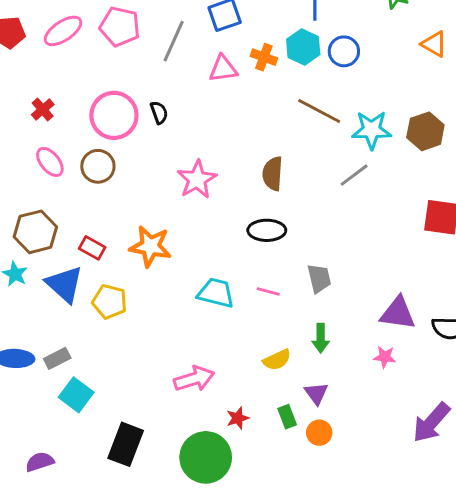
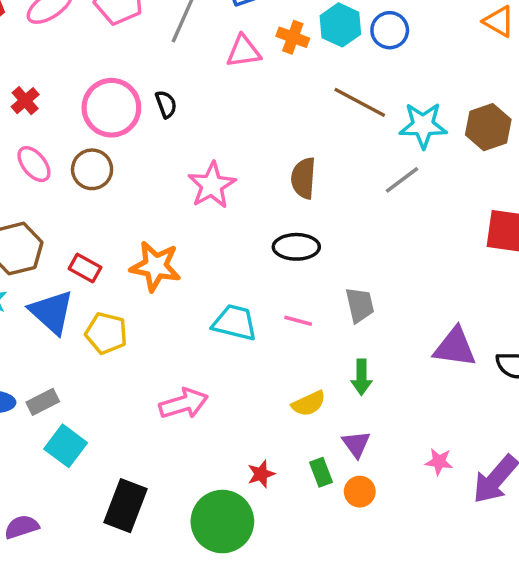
pink star: (385, 357) -> (439, 462), moved
pink arrow: (194, 379) -> (184, 404), moved

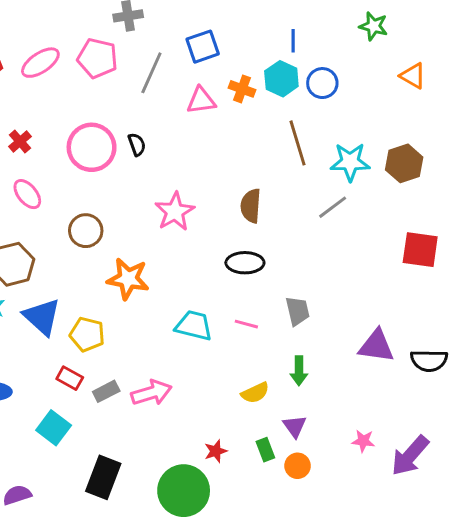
brown line: (360, 102) -> (298, 143), turned 45
brown circle: (92, 169) -> (86, 231), moved
red rectangle: (85, 268) -> (70, 378), moved
gray rectangle: (43, 402) -> (106, 391), moved

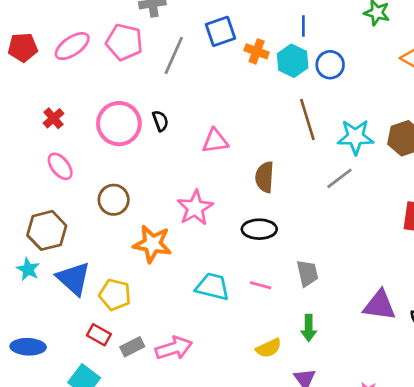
orange cross: (242, 89) -> (257, 51), moved
pink triangle: (201, 101) -> (215, 141), moved
pink star: (175, 212) -> (195, 208), moved

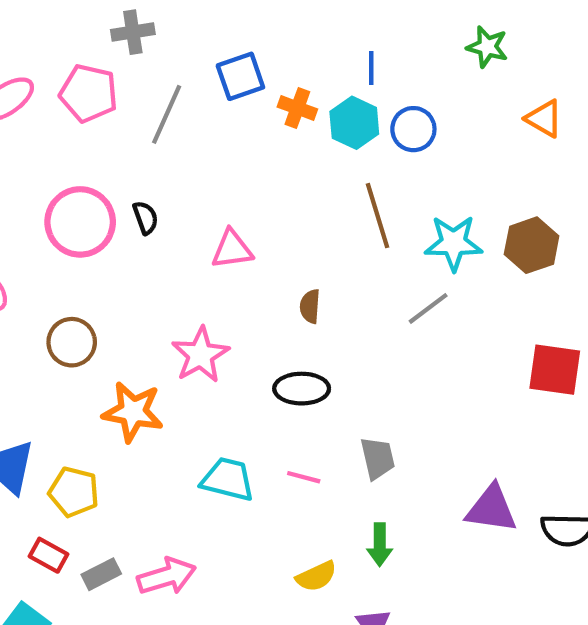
brown semicircle: (265, 177) -> (310, 306), size x0.7

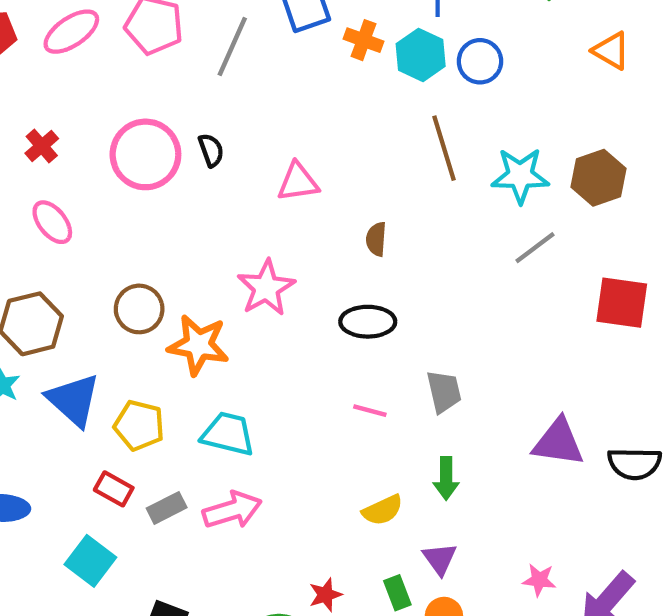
gray line: (428, 308) -> (535, 248), moved
brown circle: (72, 342) -> (139, 309), moved
cyan trapezoid: (228, 479) -> (228, 434), moved

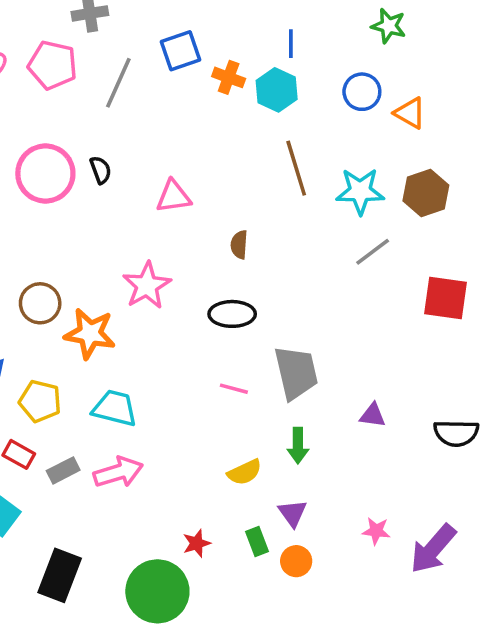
orange triangle: (611, 51) -> (410, 113), moved
blue circle: (480, 61) -> (362, 92), moved
gray trapezoid: (444, 392) -> (296, 373), size x1.5
purple triangle: (558, 442) -> (373, 415), moved, size x0.6

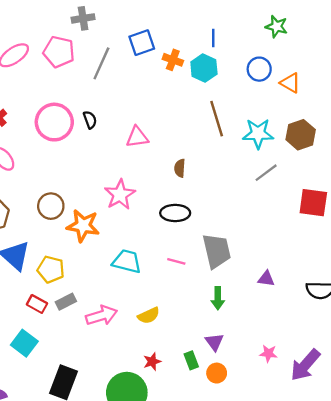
cyan trapezoid: (115, 408) -> (127, 261), moved
gray rectangle: (63, 470) -> (66, 302), moved
yellow semicircle: (245, 472) -> (149, 315), moved

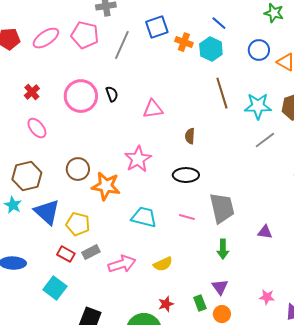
blue line: (213, 38) -> (219, 23), turned -49

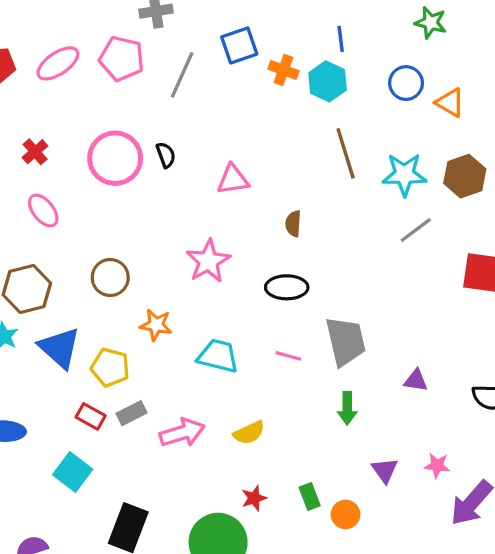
blue line: (219, 23) -> (341, 39), turned 42
orange star: (106, 186) -> (156, 325), moved, size x0.7
purple triangle: (220, 287) -> (385, 470), moved
pink star: (267, 297) -> (437, 465), moved

